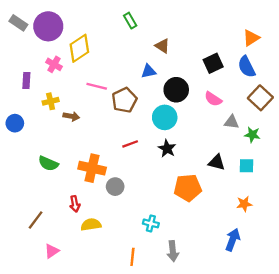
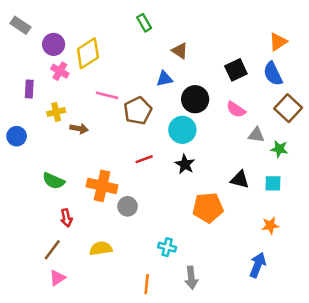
purple circle: (48, 26) -> (54, 44), moved, size x0.7
red arrow: (75, 204) -> (66, 218), moved
brown line: (36, 220) -> (52, 250), moved

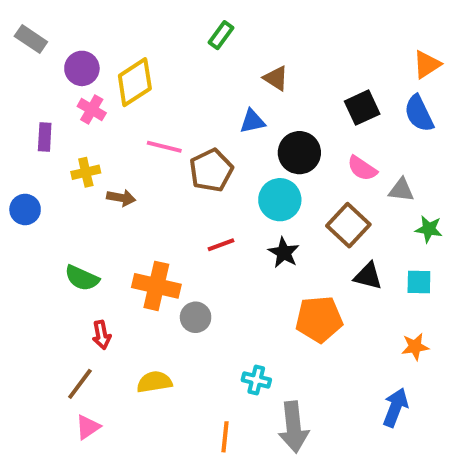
green rectangle: (144, 23) -> (221, 35), turned 66
brown square: (288, 108) -> (348, 225), moved
gray triangle: (256, 135) -> (401, 190), moved
gray arrow: (191, 278) -> (294, 427), size x1.4

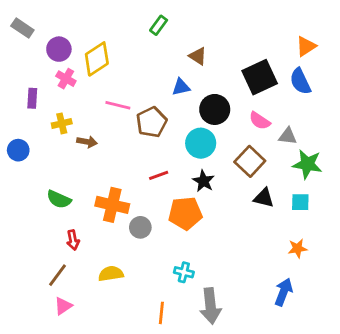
black square: (362, 108) -> (260, 77), size x1.4
green star: (429, 229) -> (307, 164), size x1.5
orange pentagon: (319, 319) -> (185, 213), moved

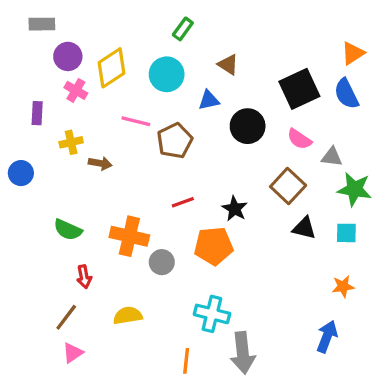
gray rectangle: (22, 28) -> (42, 24), moved, turned -35
cyan circle: (201, 143) -> (167, 74), moved
cyan cross: (184, 272) -> (212, 314), size x1.5

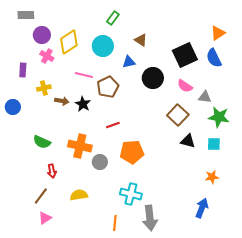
black star: (235, 209) -> (83, 104), moved

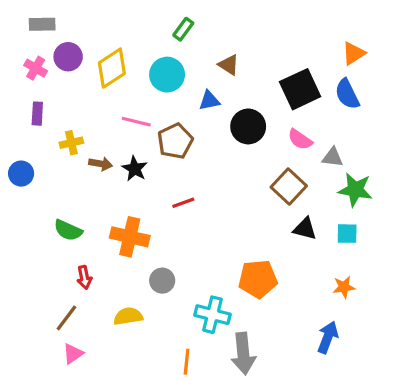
pink cross: (47, 56) -> (36, 68), moved
orange pentagon: (132, 152) -> (258, 279), moved
gray circle: (100, 162) -> (162, 281), moved

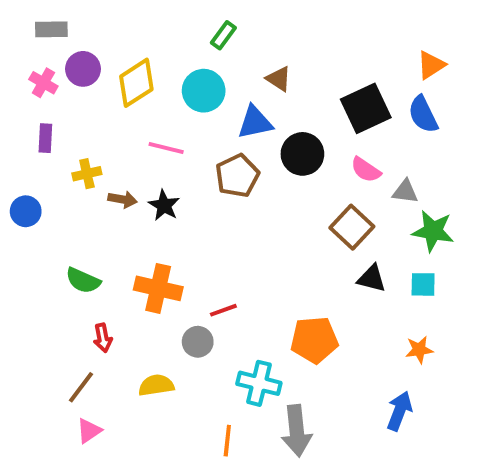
blue triangle: (209, 101) -> (255, 122), size x1.4
brown pentagon: (175, 141) -> (237, 176), moved
red line: (183, 203) -> (223, 310), moved

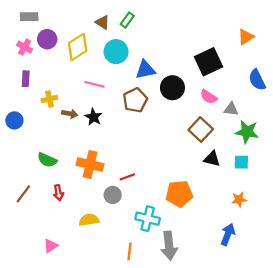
brown triangle: (279, 79) -> (102, 22), moved
blue semicircle: (423, 114) -> (257, 80), moved
brown line: (81, 387) -> (23, 194), moved

